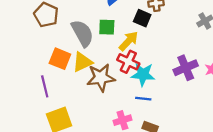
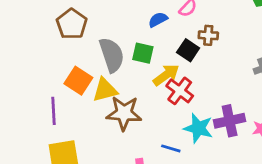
red cross: (128, 62) -> (180, 91), moved
cyan star: (143, 74) -> (198, 128), moved

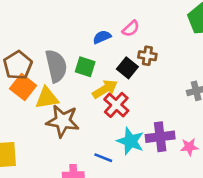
brown pentagon: (72, 24) -> (18, 65), moved

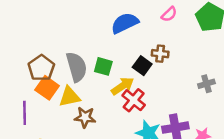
pink semicircle: (131, 29) -> (169, 14), moved
blue semicircle: (102, 37) -> (125, 23), moved, size x1.6
brown star: (63, 121) -> (85, 117), size x0.7

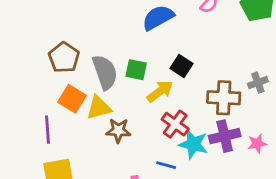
brown cross: (160, 54) -> (224, 98), moved, size x1.6
brown pentagon: (41, 68) -> (64, 58), moved
red cross: (134, 100) -> (175, 124), moved

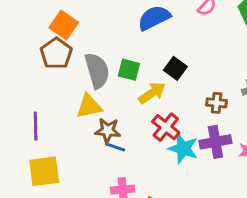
brown cross: (224, 98) -> (217, 103), size x0.6
orange square: (72, 99) -> (64, 25), moved
blue line: (166, 165) -> (115, 147), moved

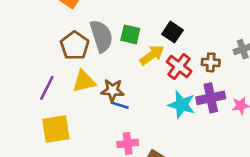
brown pentagon: (56, 53) -> (75, 46), moved
yellow triangle: (89, 106) -> (84, 81), moved
purple line: (36, 126) -> (47, 88), turned 30
red cross: (166, 127) -> (179, 66), moved

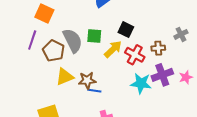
purple line: (47, 88) -> (32, 40), moved

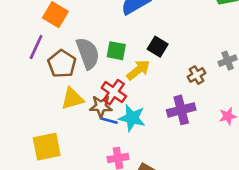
brown cross: (158, 48) -> (197, 75), turned -32
red cross: (135, 55) -> (114, 92), moved
purple cross: (162, 75) -> (181, 110), moved
cyan star: (141, 83) -> (132, 118), moved

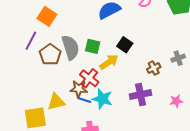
yellow triangle: (72, 99) -> (56, 102), moved

